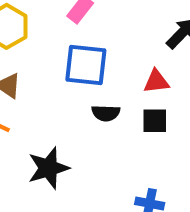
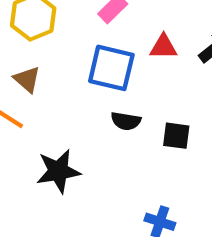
red triangle: (156, 81) -> (163, 47), moved

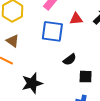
black semicircle: (126, 121) -> (70, 59), moved, turned -40
black square: (176, 136) -> (86, 77), moved

